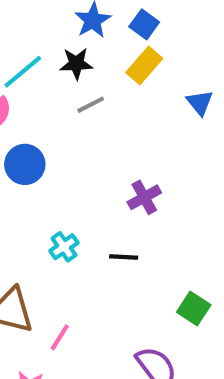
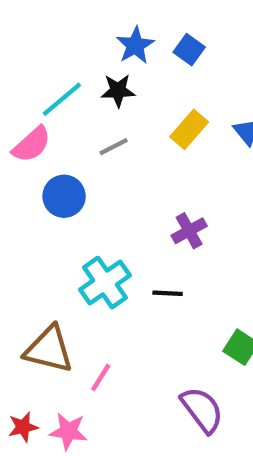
yellow rectangle: (144, 66) -> (189, 129), moved
gray line: (91, 105) -> (114, 147), moved
cyan cross: (64, 247) -> (105, 283), size x1.6

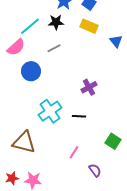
yellow rectangle: (189, 129) -> (89, 26), moved, turned 72
pink line: (101, 377) -> (74, 152), moved
purple semicircle: (202, 410) -> (95, 170), size x0.6

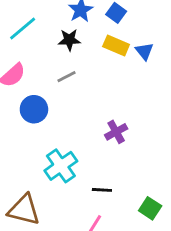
cyan line: (30, 26) -> (23, 28), moved
blue triangle: (116, 41) -> (144, 51), moved
black line: (79, 116) -> (102, 190), moved

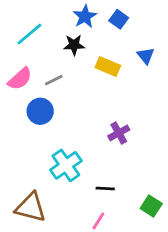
yellow rectangle: (116, 45) -> (108, 67), moved
gray line: (67, 77) -> (54, 80), moved

